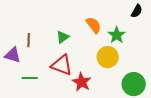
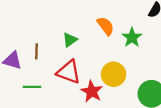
brown line: (29, 40) -> (37, 51), moved
yellow circle: (108, 57) -> (114, 74), moved

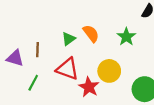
orange semicircle: (106, 26) -> (91, 33), moved
green line: (32, 87) -> (33, 83), turned -63

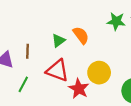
green star: (126, 37) -> (116, 21), moved, turned -30

